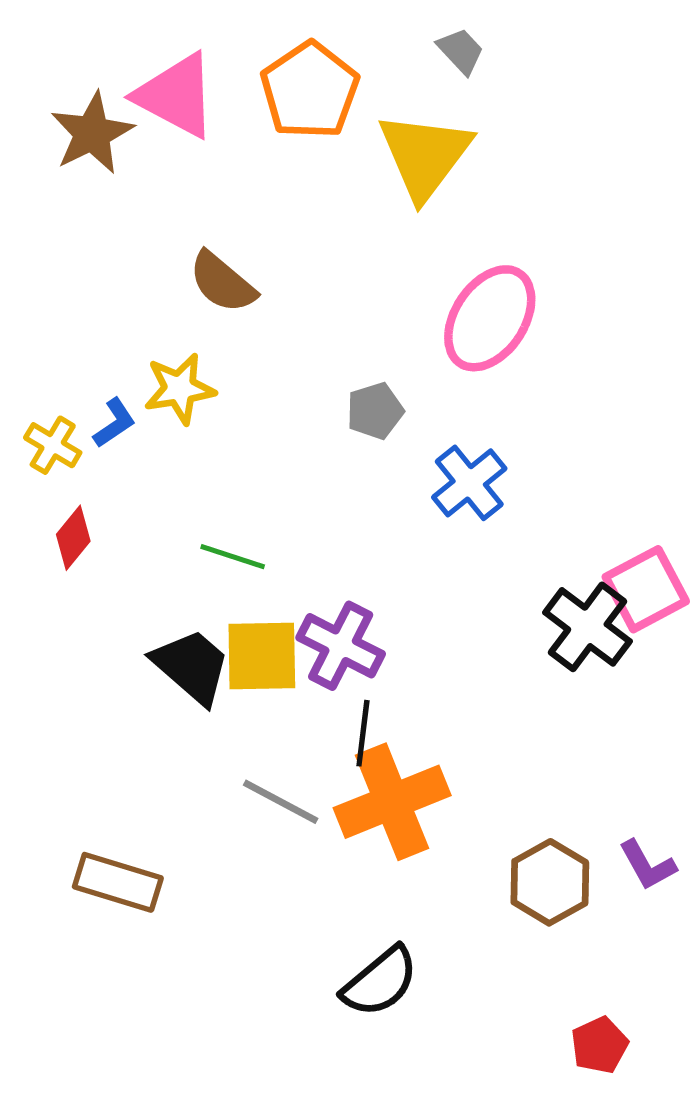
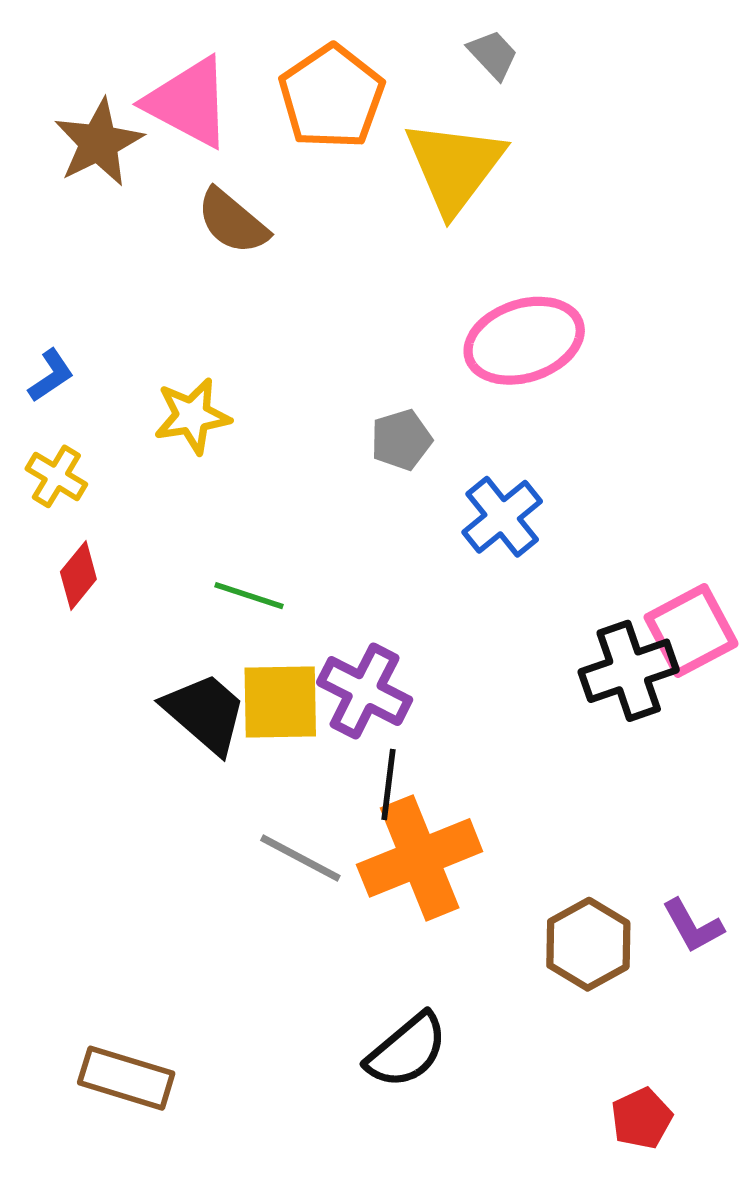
brown semicircle: (222, 282) -> (233, 222), moved
pink ellipse: (490, 318) -> (524, 341), turned 39
blue L-shape: (114, 423) -> (51, 376), moved
black cross: (587, 627) -> (629, 671), turned 34
brown rectangle: (118, 882) -> (126, 1078), moved

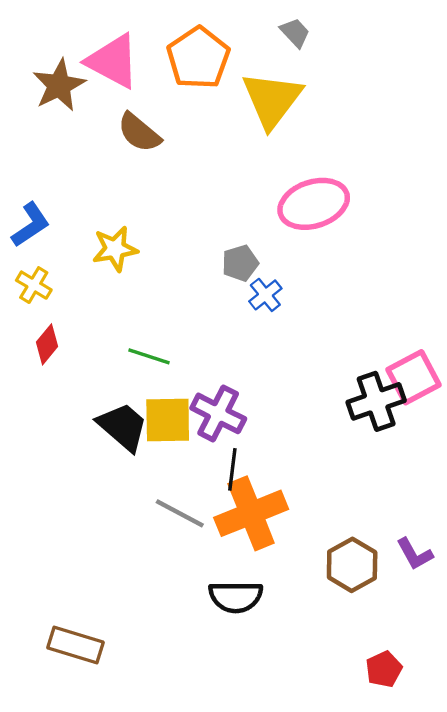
blue L-shape: (51, 376) -> (31, 225), size x1.4
blue cross: (502, 517) -> (265, 295), moved, size x0.7
black semicircle: (407, 1051) -> (236, 597), moved, turned 40

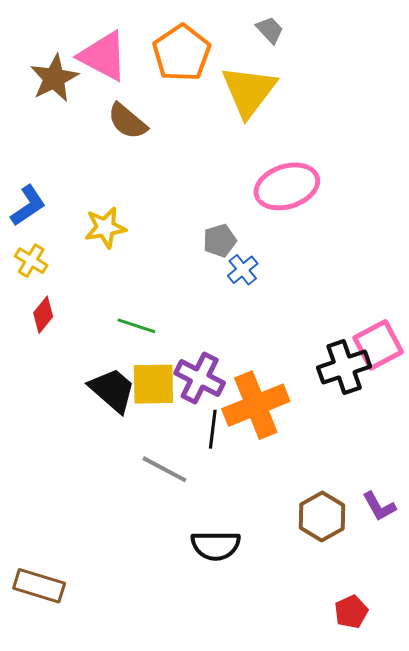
orange cross: (251, 513) -> (256, 405), moved
brown rectangle: (75, 645) -> (39, 586), moved

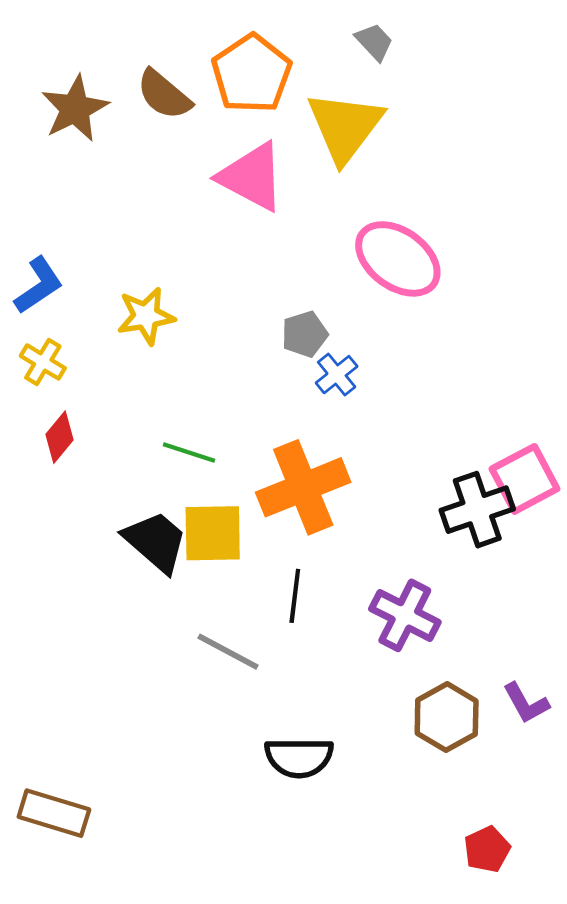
pink triangle: (103, 56) -> (252, 177), moved
brown semicircle: (127, 121) -> (164, 95), moved
pink ellipse: (287, 186) -> (398, 259), turned 54
purple cross: (200, 378) -> (405, 615), moved
orange cross: (256, 405) -> (303, 487), moved

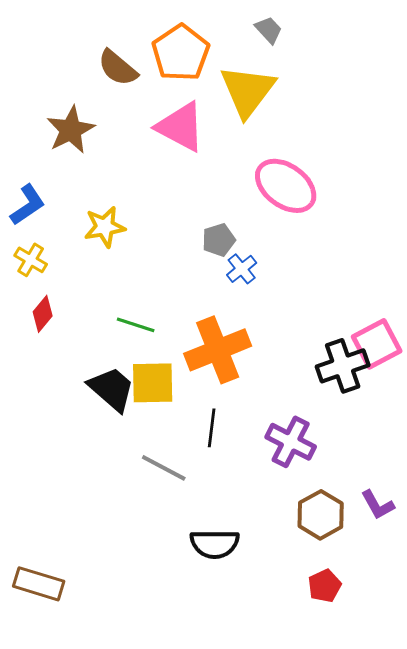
brown star: (75, 109) -> (71, 130), moved
red pentagon: (487, 849) -> (325, 586), moved

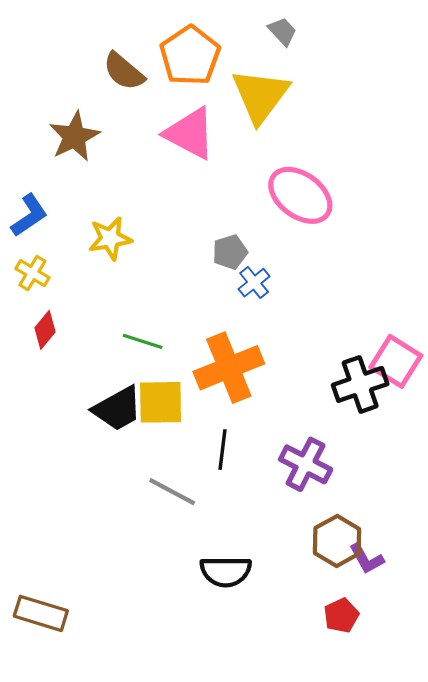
pink square: (377, 344) -> (396, 361), turned -30
black trapezoid: (112, 389) -> (117, 409), turned 110
purple L-shape: (378, 505) -> (366, 559), moved

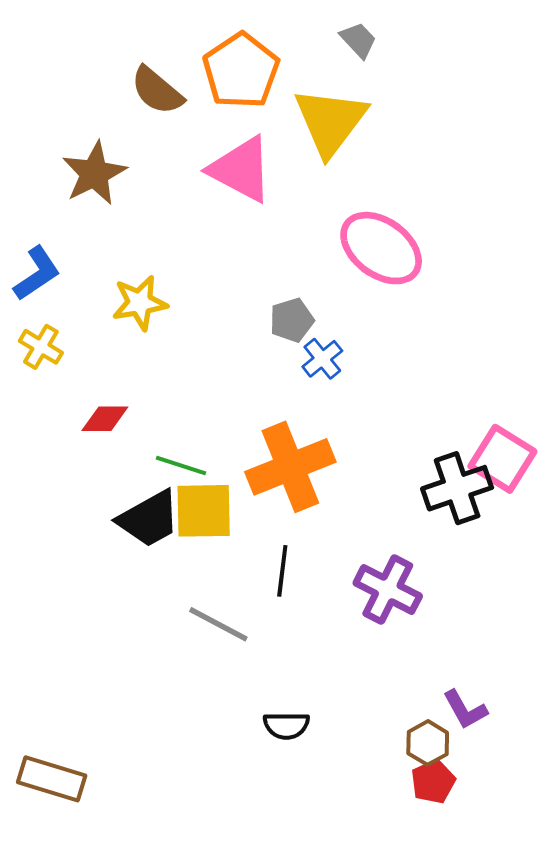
red diamond: (45, 330) -> (105, 419), moved, turned 51
green line: (143, 341) -> (181, 465), moved
brown hexagon: (337, 541) -> (428, 743), moved, size x0.7
black semicircle: (226, 571) -> (286, 726), size x0.7

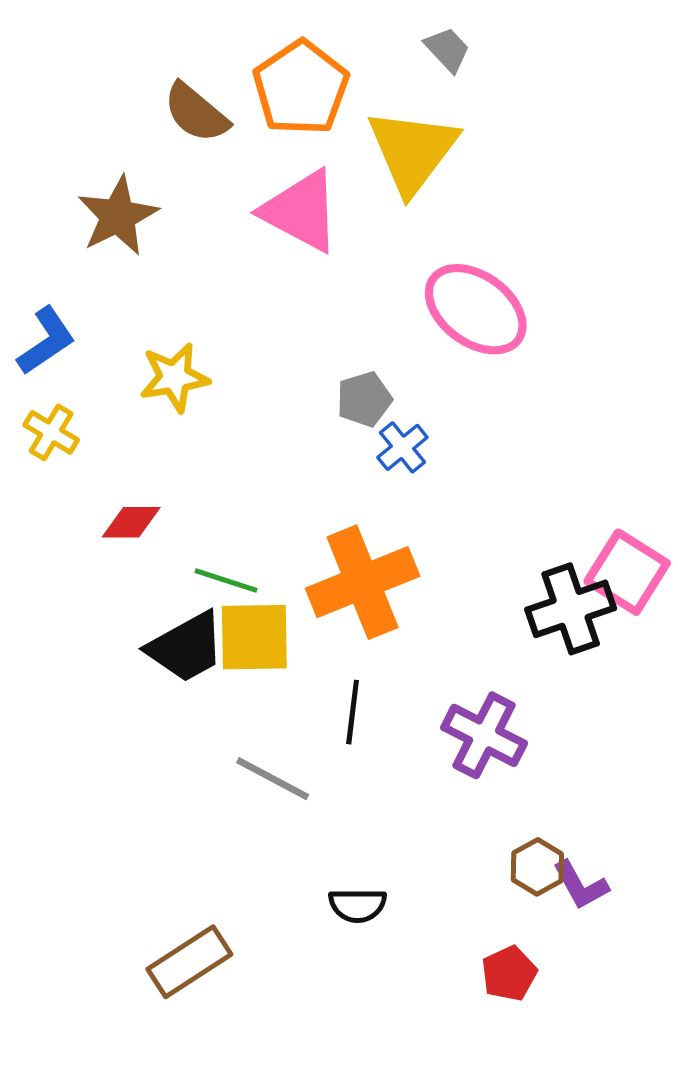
brown hexagon: (428, 743) -> (537, 867), moved
brown rectangle: (52, 779) -> (189, 962), moved, turned -50
red pentagon: (433, 782) -> (509, 973), moved

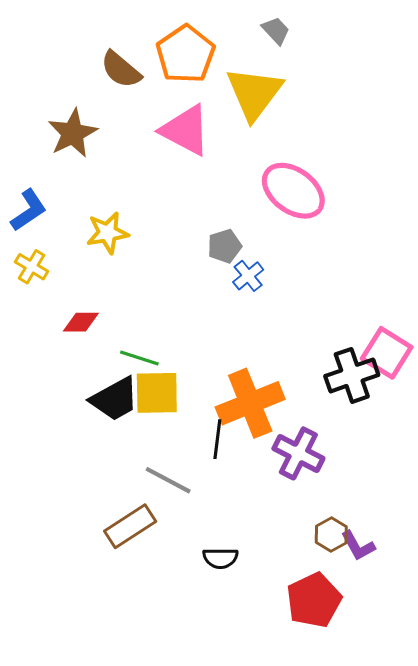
orange cross: (363, 582) -> (250, 403), moved
brown rectangle: (189, 962) -> (130, 526), moved
red pentagon: (509, 973) -> (314, 600), size x1.6

